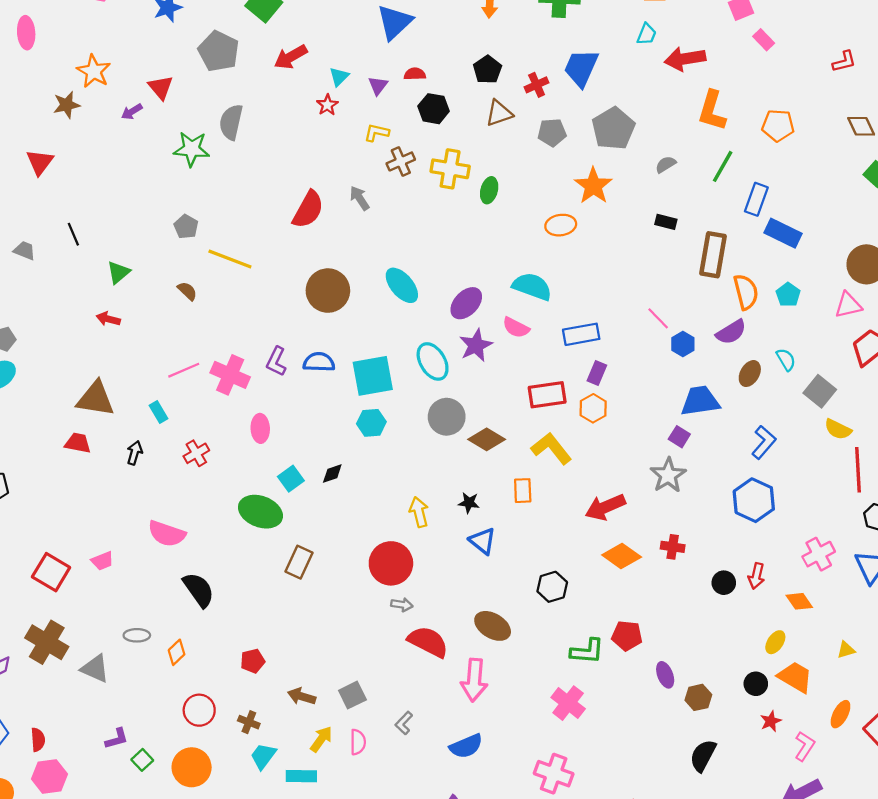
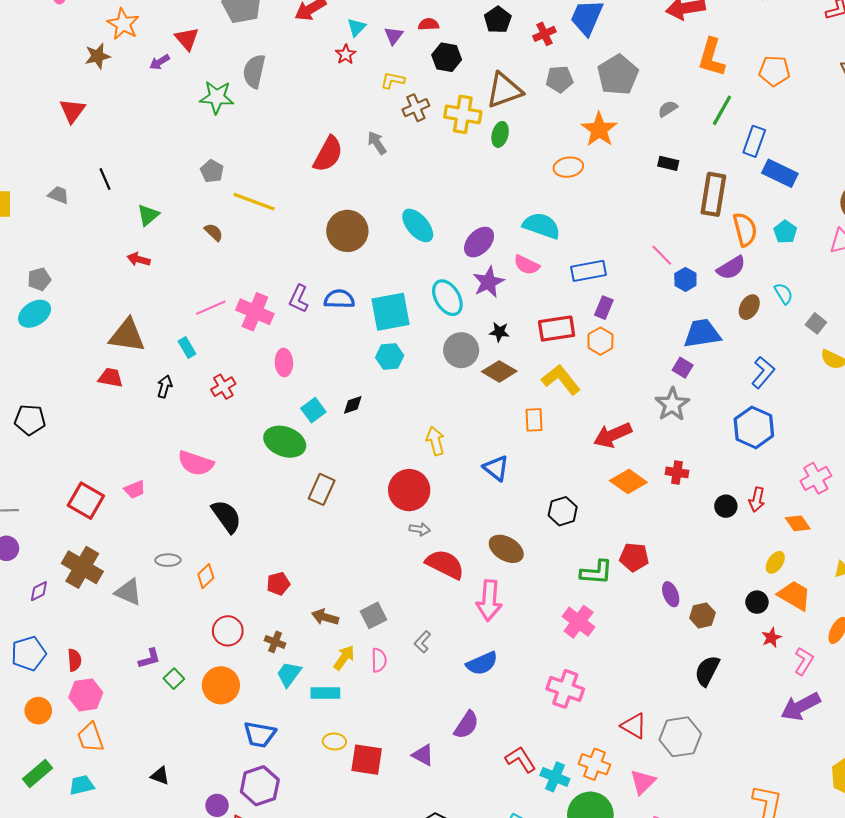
brown triangle: (499, 113) -> (504, 90), moved, size x1.4
gray square: (820, 391) -> (816, 323), size x0.7
black star: (469, 503) -> (499, 332), moved

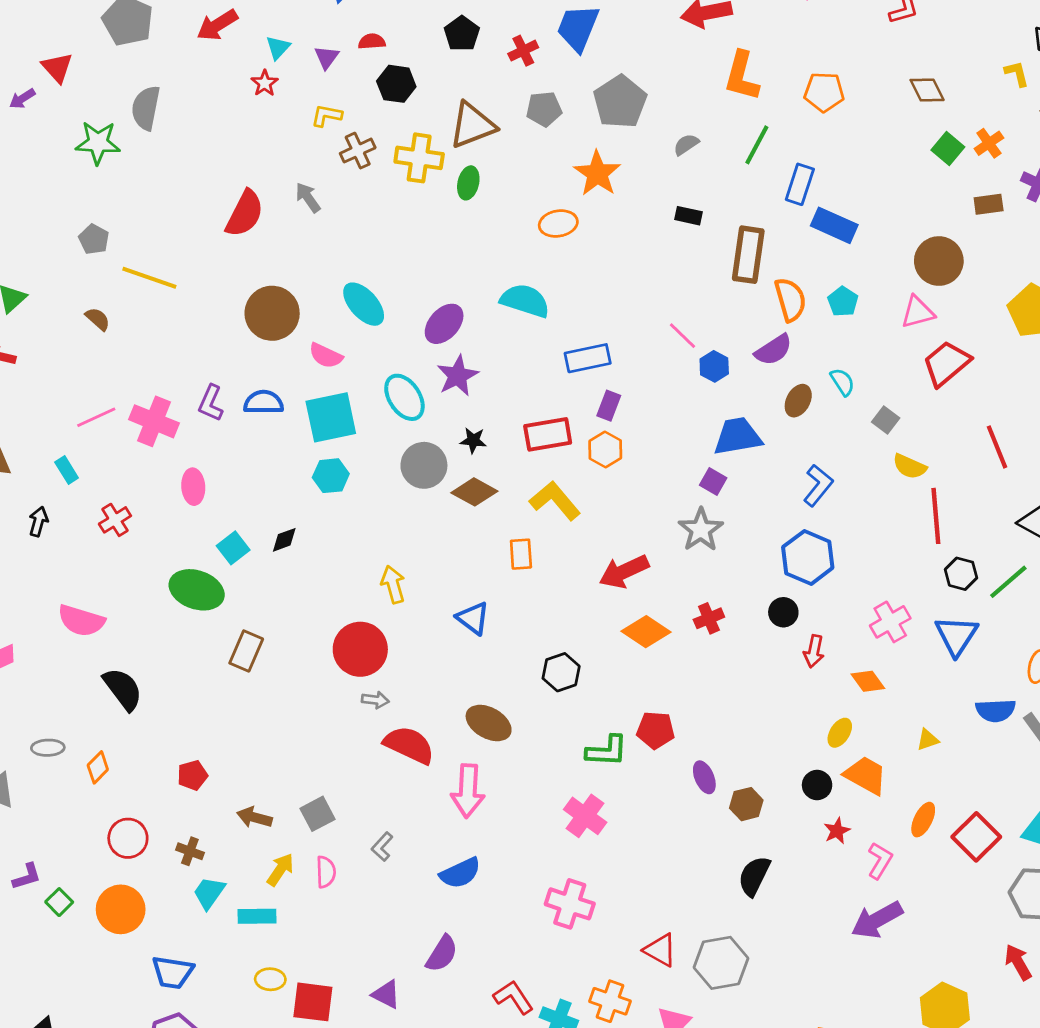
pink semicircle: (527, 265) -> (326, 356), moved
red cross: (677, 472) -> (709, 618), turned -30
black circle: (726, 506) -> (783, 612), moved

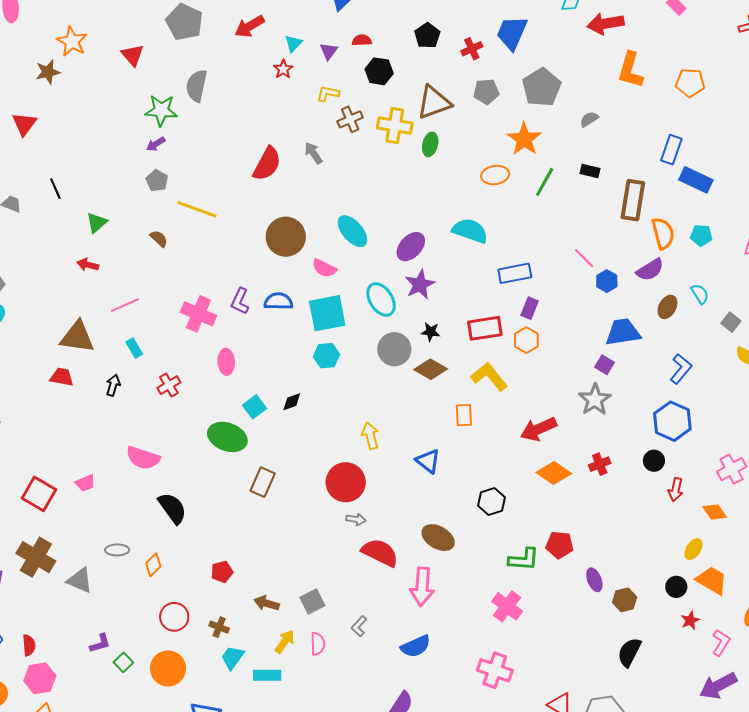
purple arrow: (22, 99) -> (156, 144), moved
green line: (757, 145) -> (545, 182), moved
cyan pentagon: (843, 301) -> (701, 235), turned -30
pink line: (96, 417) -> (125, 305), moved

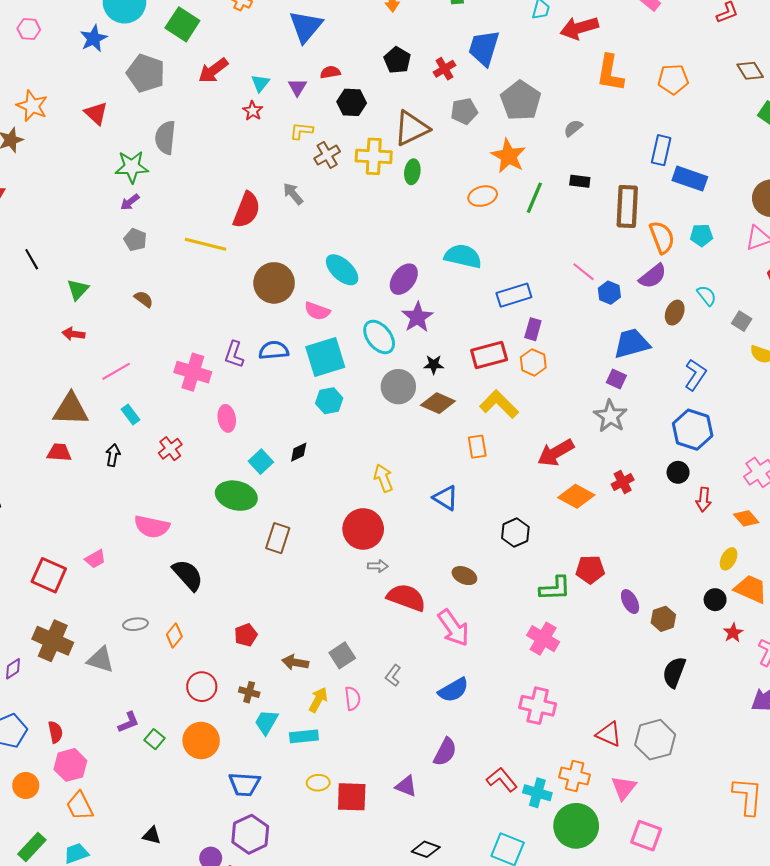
yellow line: (197, 209) -> (206, 244), moved
brown ellipse: (438, 538) -> (464, 576), size x0.7
pink arrow: (422, 587) -> (454, 628), turned -33

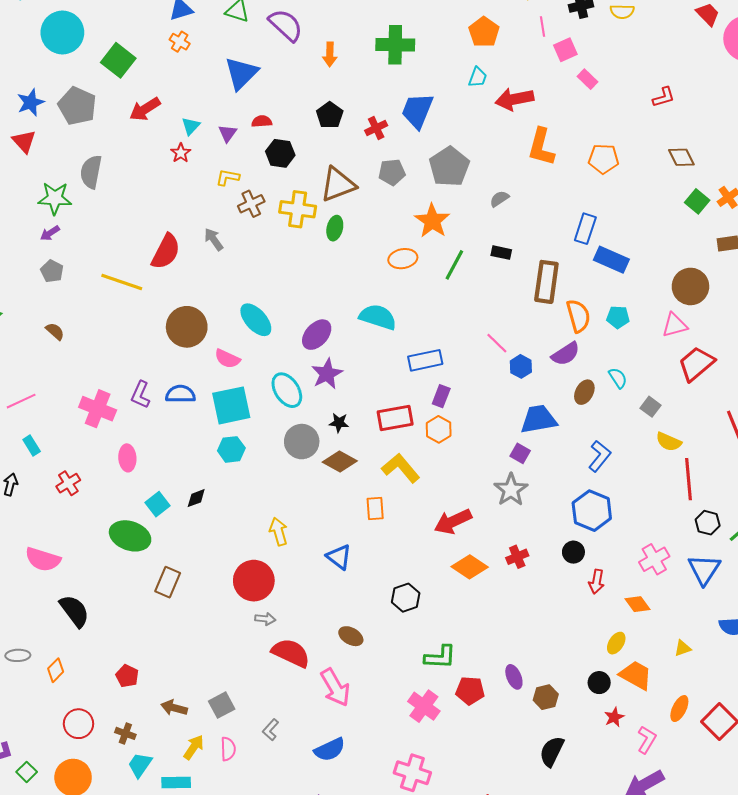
blue star: (94, 38) -> (31, 102), moved
red pentagon: (590, 569) -> (470, 691), moved
red pentagon: (246, 635) -> (127, 676), turned -30

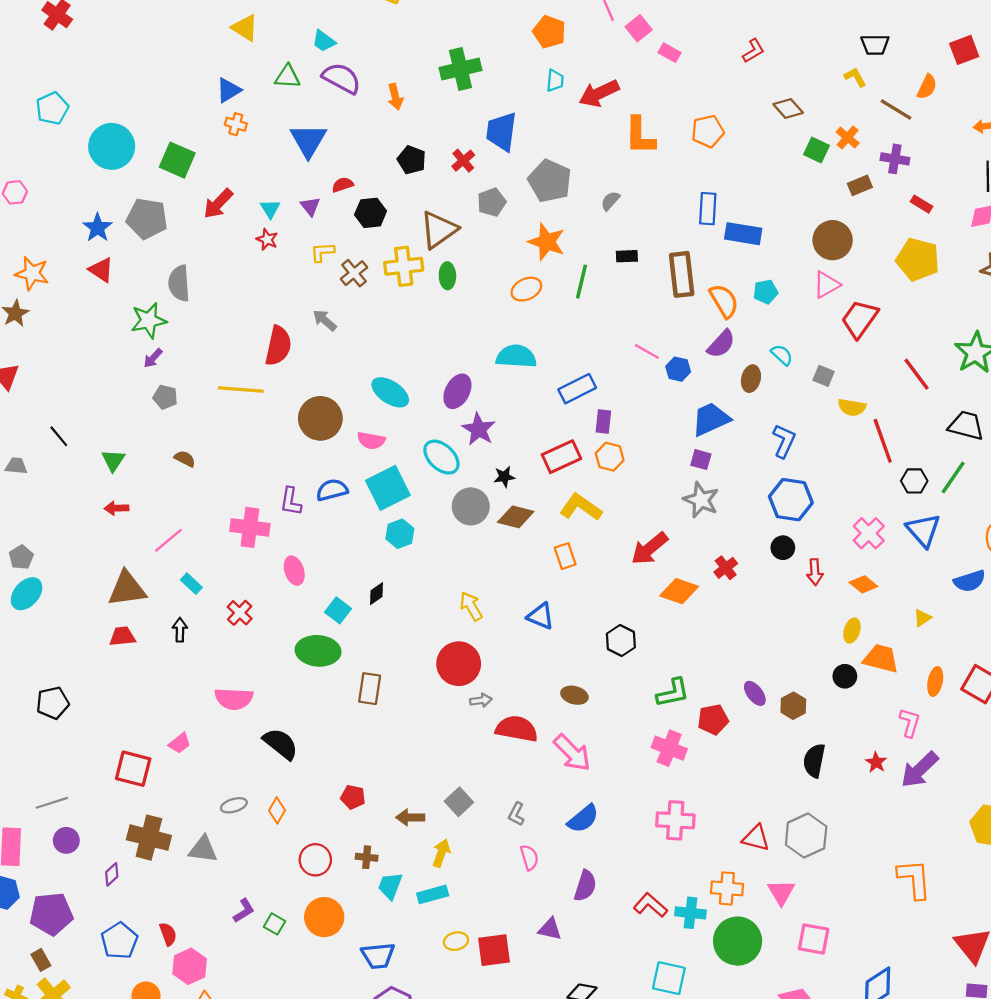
red star: (614, 717) -> (876, 762), moved
pink semicircle: (228, 749) -> (529, 857), moved

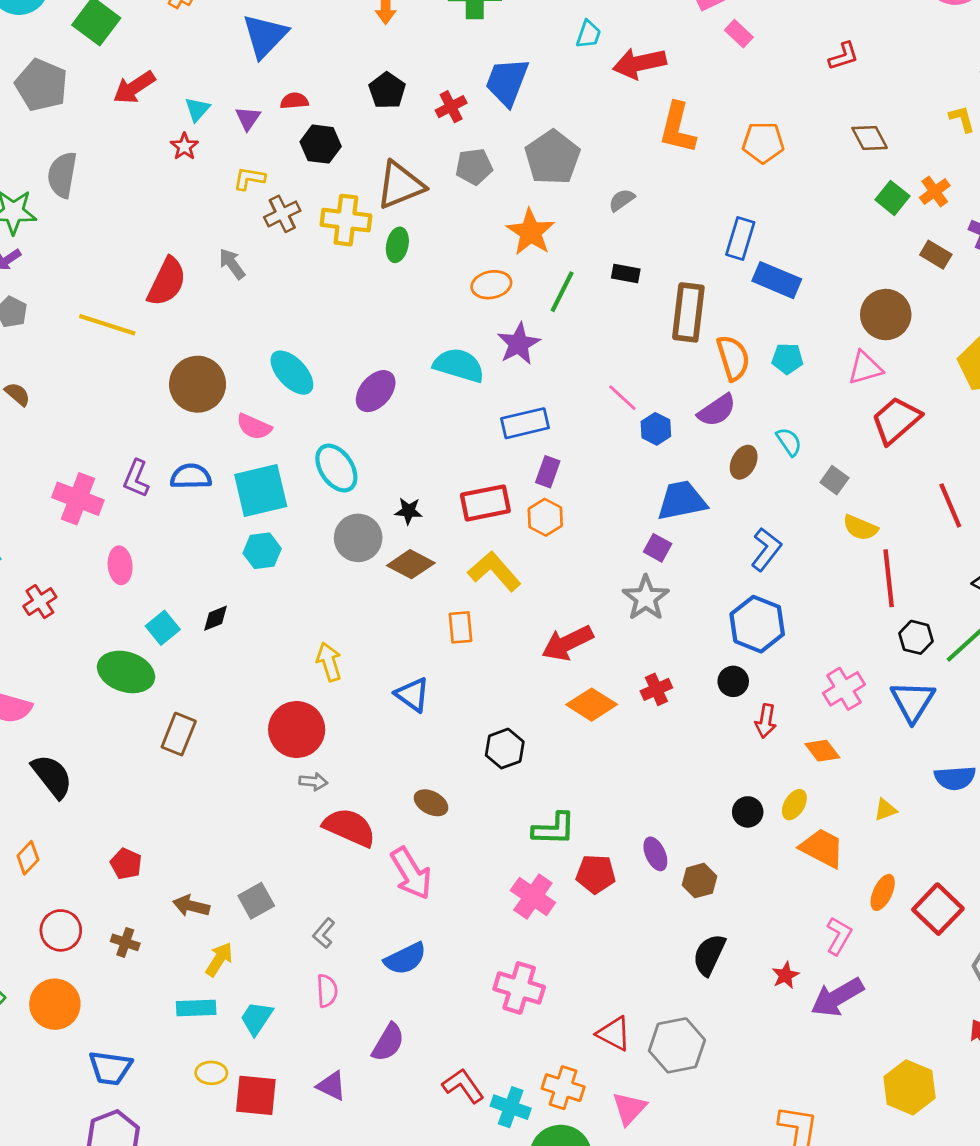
brown rectangle: (860, 185) -> (936, 255), turned 40
purple star: (479, 429) -> (519, 344), moved
black circle: (845, 676) -> (748, 812), moved
cyan trapezoid: (390, 886) -> (256, 1018), moved

